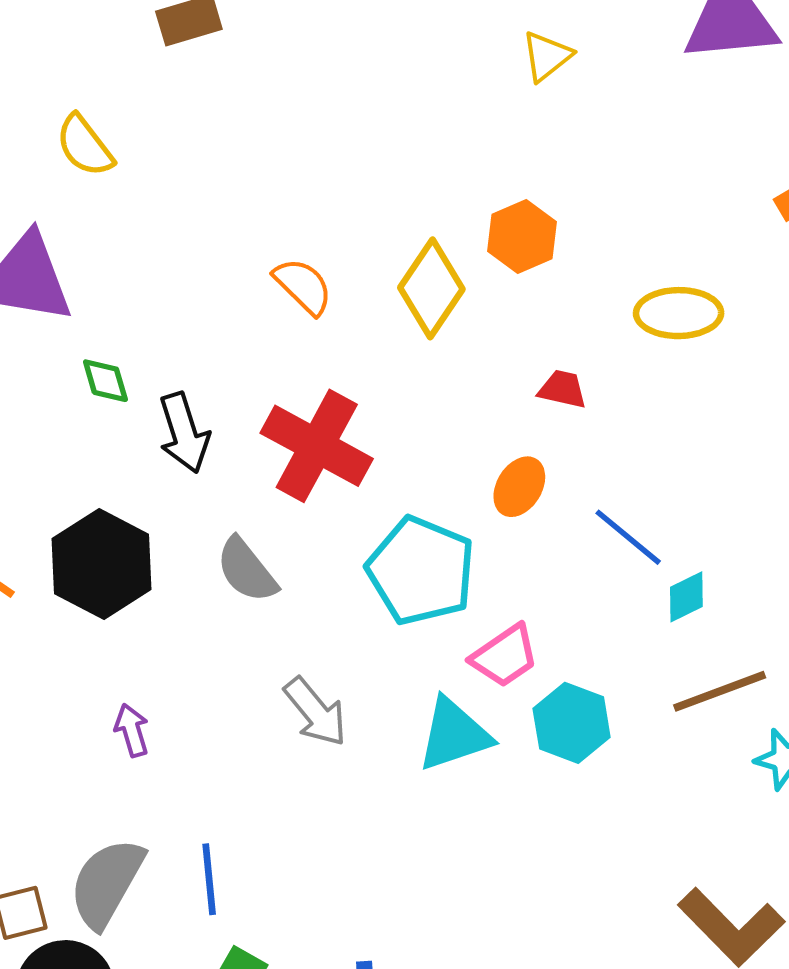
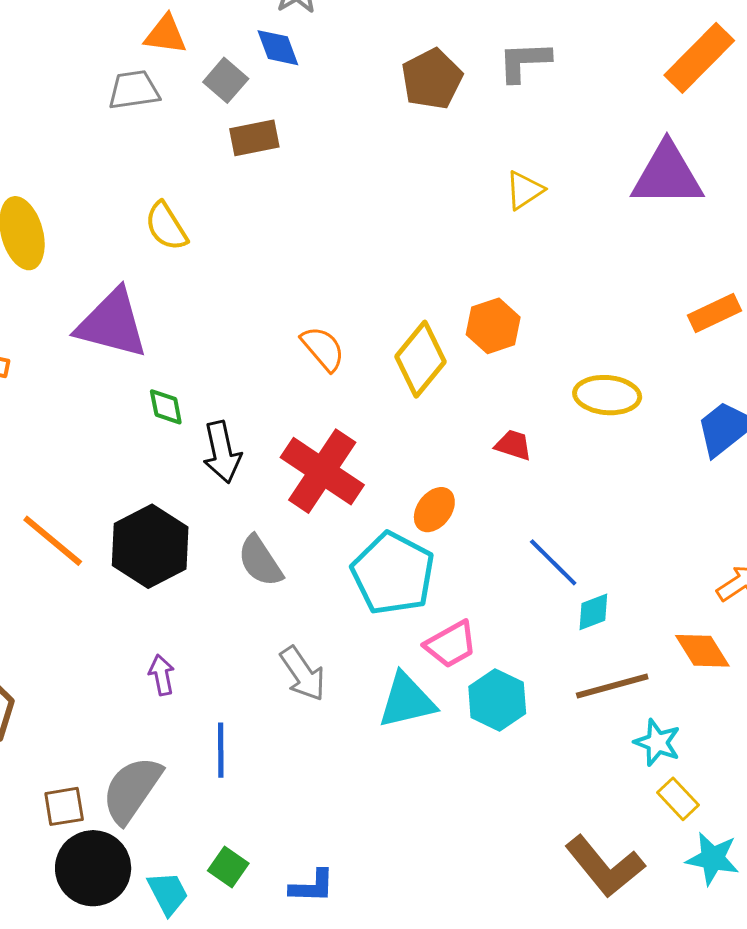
orange ellipse: (519, 487) -> (434, 510), moved
blue line: (209, 879) -> (221, 750), moved

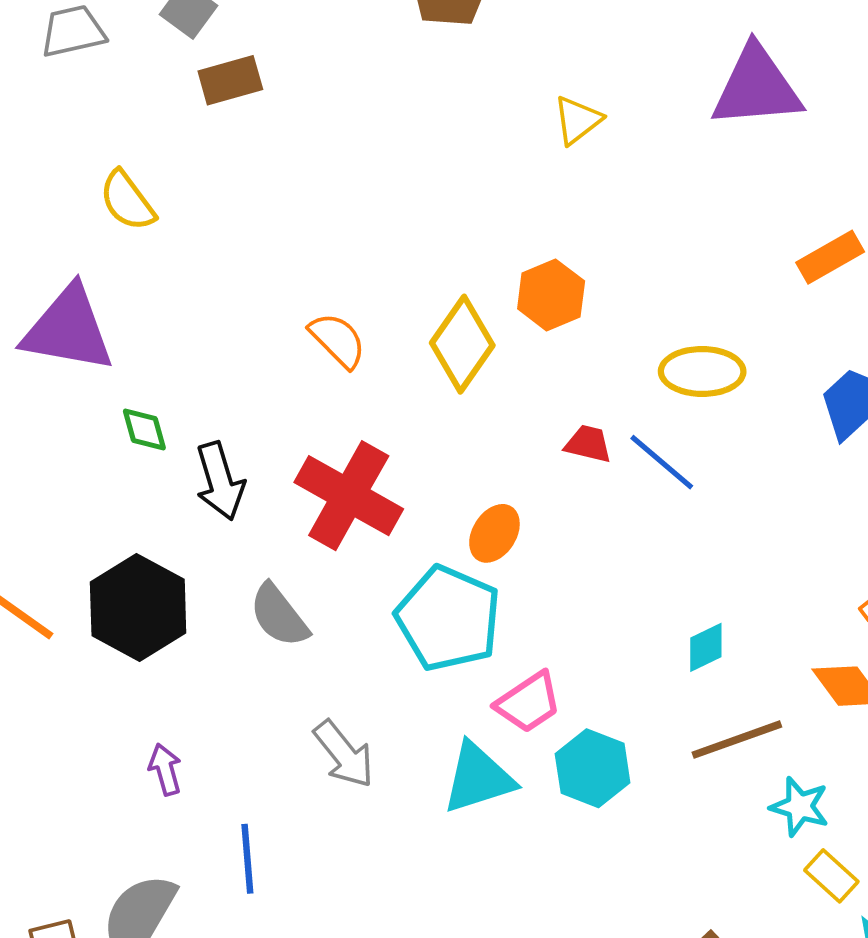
blue line: (553, 562) -> (662, 462), moved

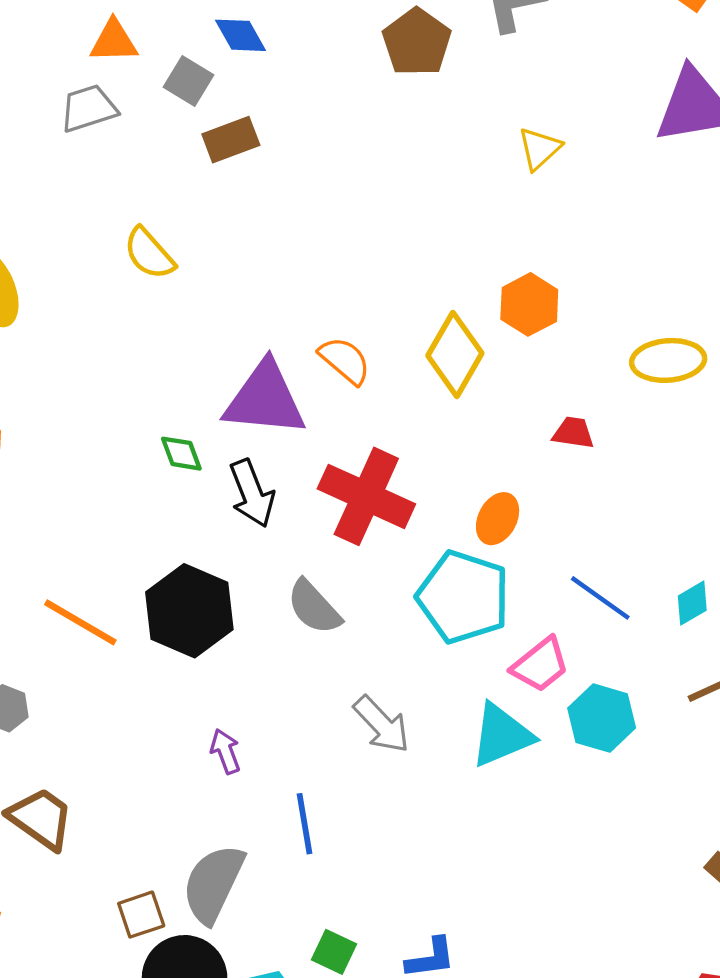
purple triangle: (68, 329) -> (265, 399), moved
blue line: (662, 462) -> (600, 598), moved

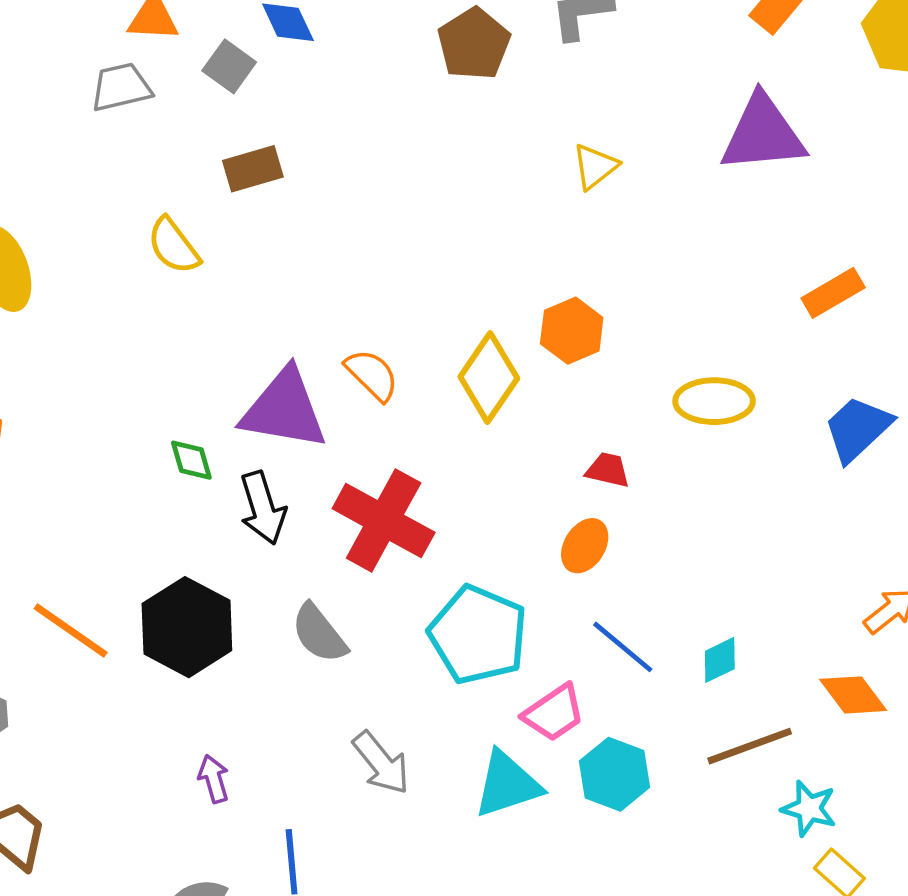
brown rectangle: (231, 140) -> (253, 169), moved
orange ellipse: (498, 519) -> (585, 546), moved

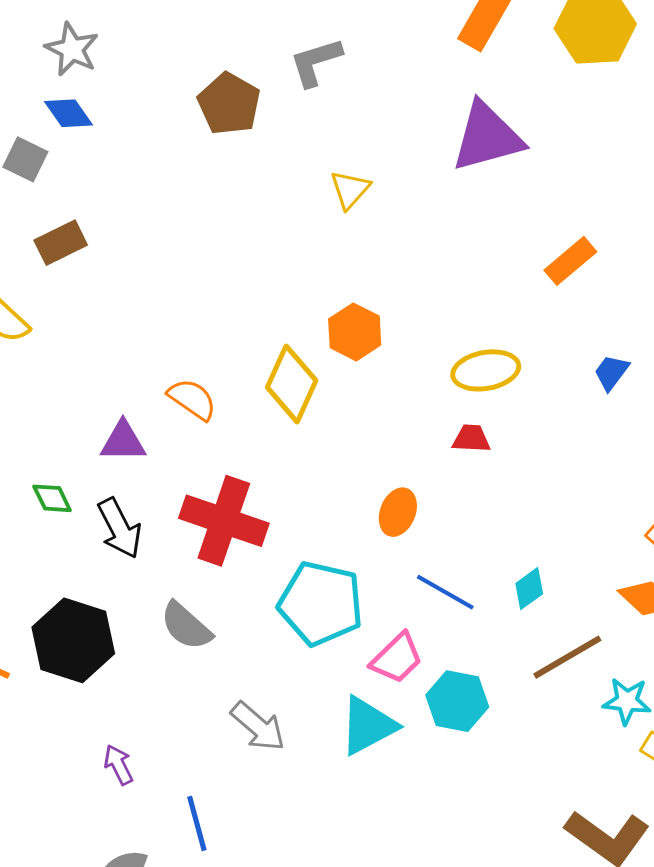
purple triangle: (284, 409) -> (123, 441), size x0.6
blue trapezoid: (858, 429) -> (611, 372), size x0.6
red trapezoid: (608, 470) -> (471, 439), moved

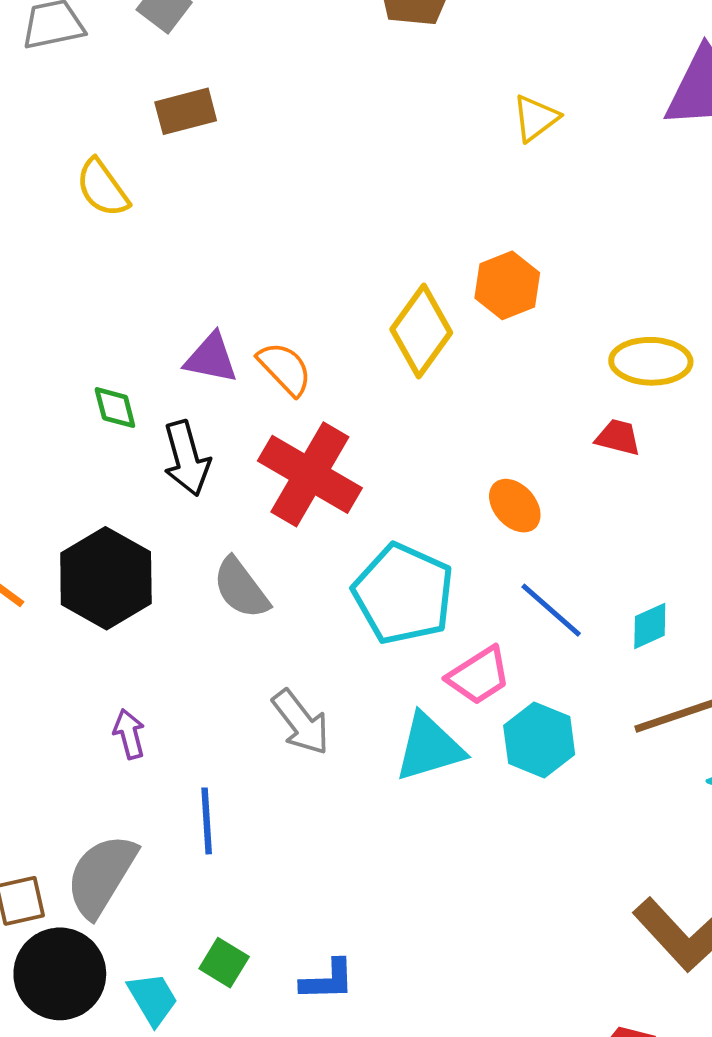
orange semicircle: (192, 399) -> (285, 369), moved
orange ellipse: (398, 512) -> (515, 506), turned -75

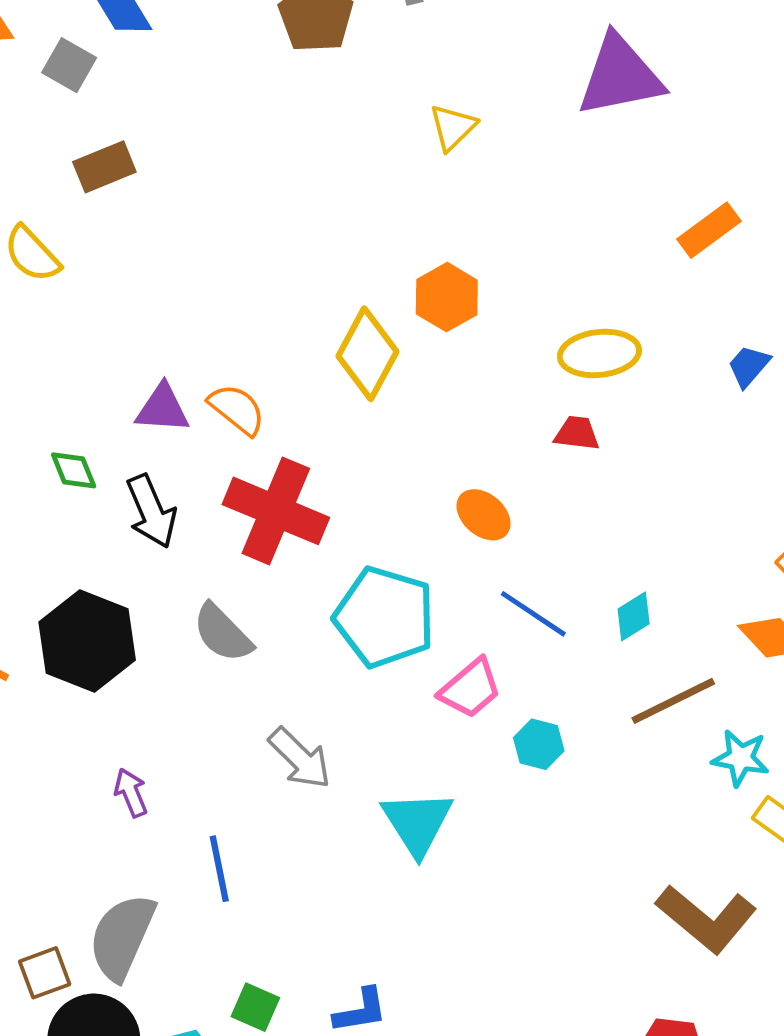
cyan hexagon: (539, 740) -> (539, 744), size x0.7
cyan triangle: (429, 747) -> (417, 823), moved, turned -38

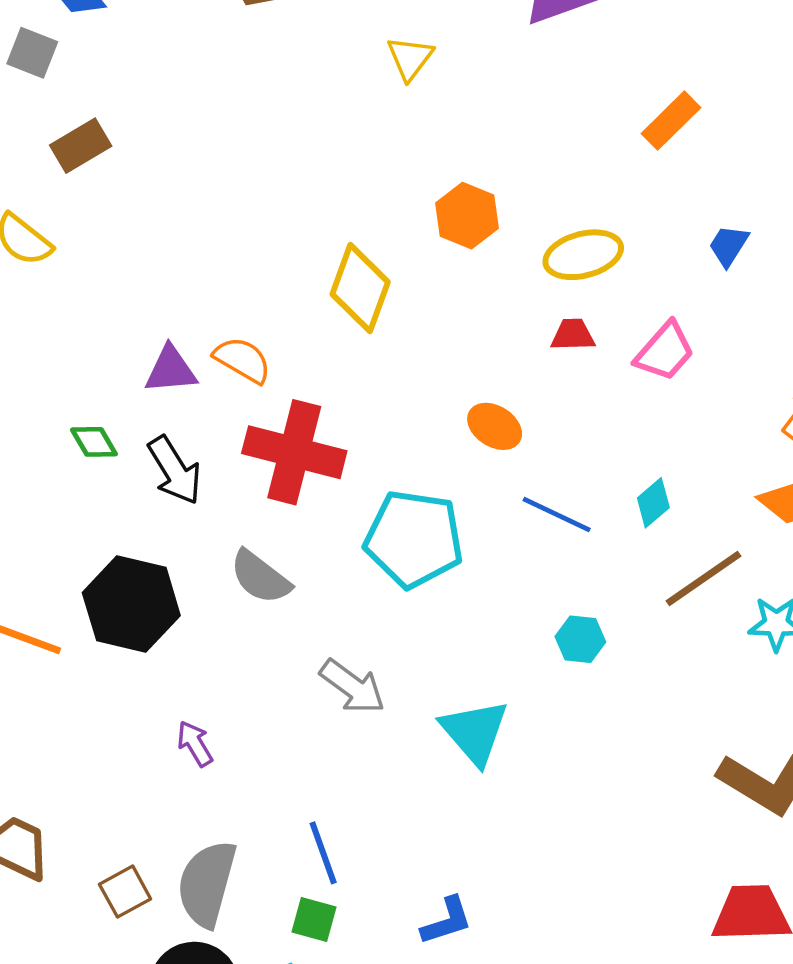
orange hexagon: (447, 297) -> (467, 216), moved
pink trapezoid: (470, 688) -> (665, 352), moved
blue line: (219, 869) -> (323, 853), moved
brown square: (45, 973) -> (125, 892), moved
green square: (255, 1007) -> (314, 919), moved

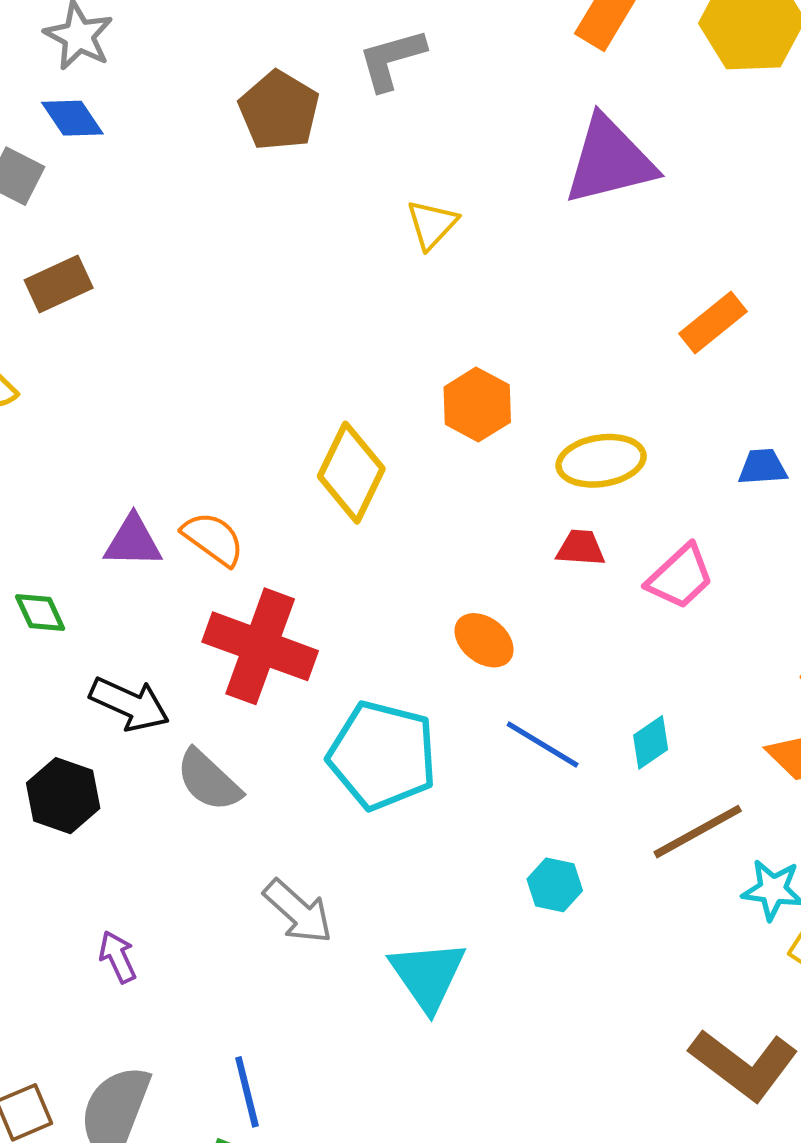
blue trapezoid: (729, 246) -> (762, 467), turned 48
black arrow: (175, 470) -> (129, 704), moved, turned -40
black hexagon: (131, 604) -> (63, 796), size x0.7

